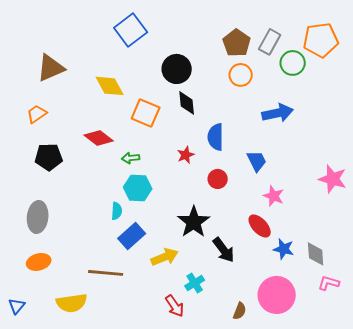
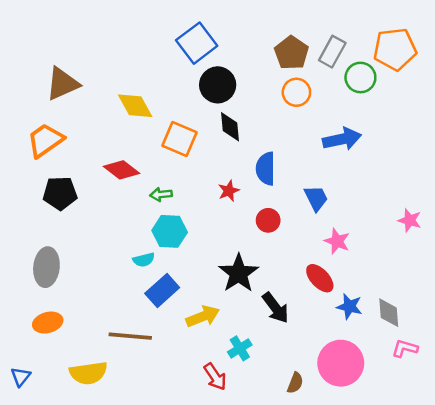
blue square: (131, 30) -> (197, 43), moved
orange trapezoid: (37, 114) -> (45, 140), size x1.5
pink star: (333, 179) -> (410, 220), size x0.7
cyan semicircle: (117, 211) -> (144, 260), turned 72

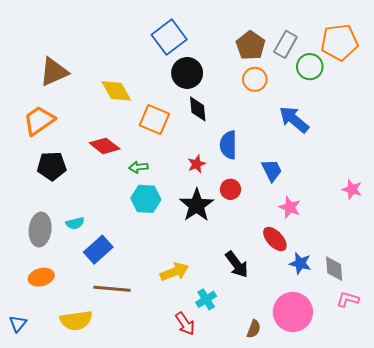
blue arrow: (342, 139) -> (294, 120), turned -128
cyan semicircle: (144, 260) -> (75, 223), moved
black star: (239, 273) -> (197, 205), moved
blue rectangle: (162, 291) -> (98, 250), moved

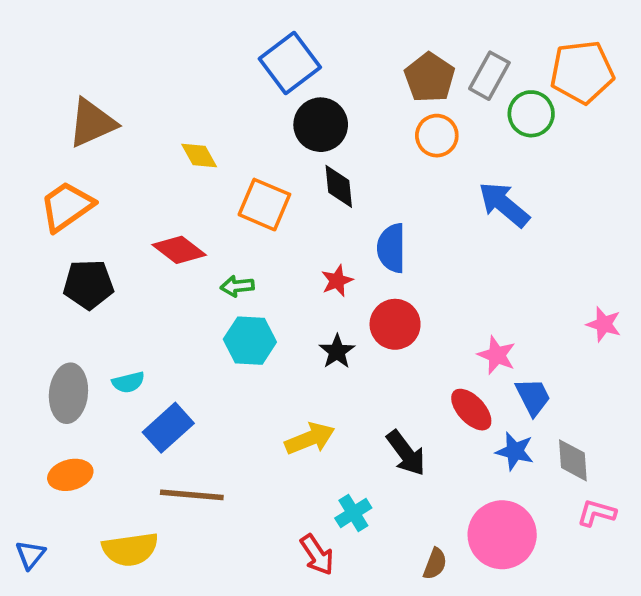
yellow diamond: (116, 91) -> (199, 156), size x0.7
blue trapezoid: (272, 170) -> (533, 397), moved
red circle: (230, 189) -> (395, 324), size x1.4
black star: (197, 205) -> (337, 351), size x0.6
yellow arrow: (174, 272) -> (310, 439), moved

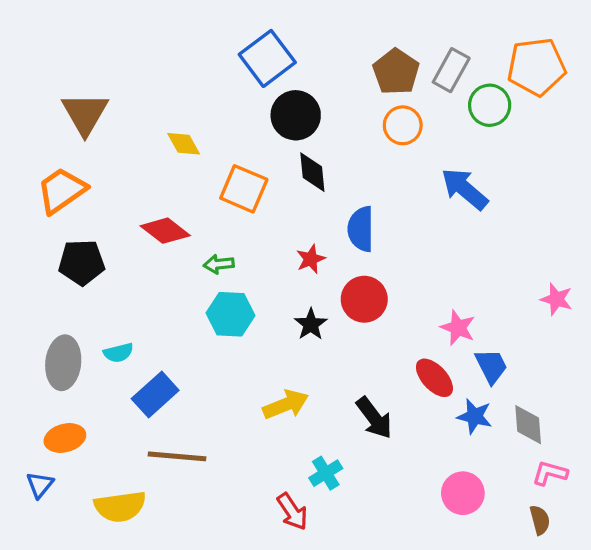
brown triangle: (92, 123) -> (85, 114), turned -36
pink circle: (502, 535) -> (463, 493), size x0.7
blue triangle: (30, 555) -> (40, 485), moved
brown semicircle: (435, 564) -> (540, 520), moved, turned -36

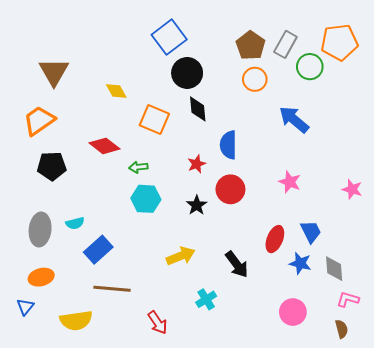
pink star: (458, 328) -> (290, 182), moved
red ellipse: (434, 378) -> (275, 239), turned 65
red arrow: (292, 512) -> (157, 323), moved

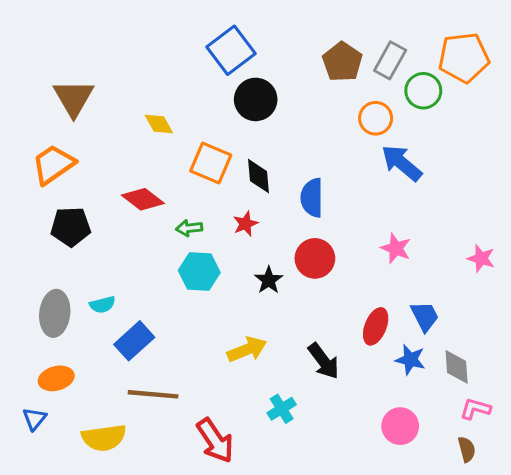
orange circle: (255, 79) -> (376, 118), moved
black diamond: (198, 109) -> (259, 176), moved
red star: (197, 164) -> (246, 224), moved
red arrow: (157, 323) -> (215, 441), size x1.4

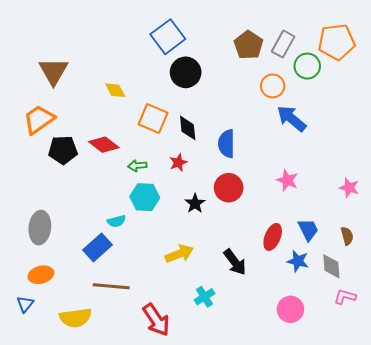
black pentagon: (71, 227) -> (63, 150), moved
cyan semicircle: (102, 305) -> (116, 221), moved
brown semicircle: (467, 449) -> (347, 236), moved

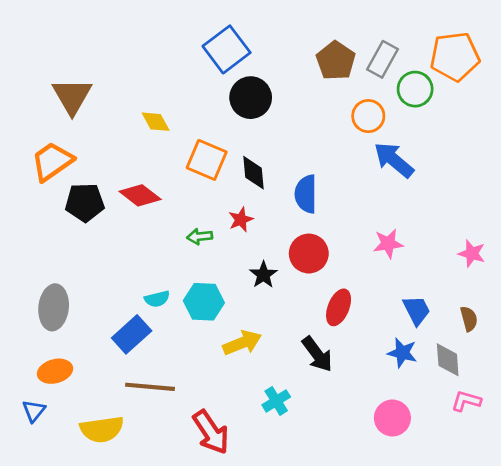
green arrow: (137, 166) -> (200, 237), moved
pink star: (287, 180) -> (388, 244), turned -30
cyan hexagon: (145, 197) -> (204, 302), moved
red ellipse: (273, 237) -> (339, 307), moved

